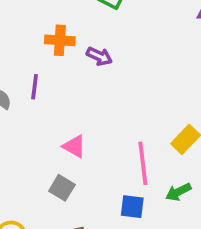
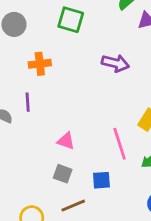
purple arrow: (99, 56) -> (115, 63), moved, size x1.4
blue square: (132, 207) -> (101, 180), moved

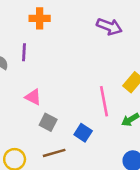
pink triangle: (66, 141) -> (33, 97), moved
blue square: (101, 180) -> (83, 133), turned 30

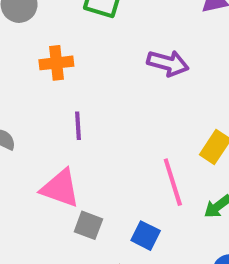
purple line: (24, 52) -> (78, 126), moved
pink triangle: (33, 97) -> (60, 188), size x1.5

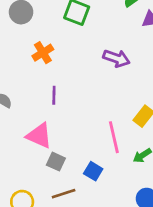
orange cross: (56, 63) -> (43, 53), turned -30

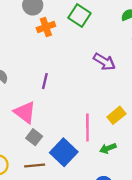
orange cross: (43, 53) -> (46, 27), moved
blue square: (93, 171) -> (64, 152), size x1.6

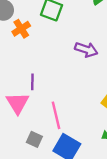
pink triangle: (25, 112) -> (18, 103), moved, turned 35
pink line: (87, 128) -> (56, 115), moved

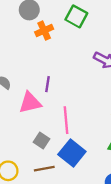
pink triangle: (18, 103) -> (30, 103), turned 40

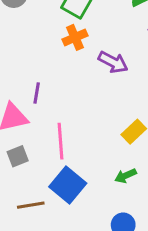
orange cross: (44, 31) -> (75, 37), moved
gray square: (41, 141) -> (18, 156), moved, turned 35

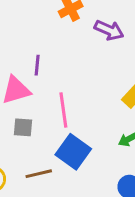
gray square: (18, 156) -> (23, 127), turned 30

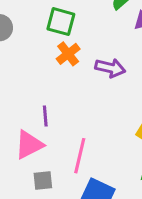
pink line: (63, 110) -> (80, 156), turned 32

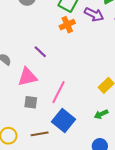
purple arrow: (110, 68) -> (94, 14), moved
purple line: (45, 116) -> (40, 52), moved, turned -56

